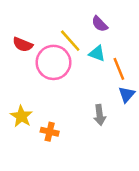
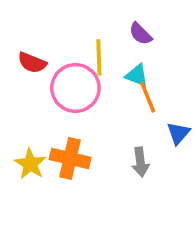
yellow line: (70, 41) -> (99, 57), turned 40
orange line: (119, 69) -> (148, 97), moved
orange cross: (50, 132) -> (70, 158), moved, size x1.5

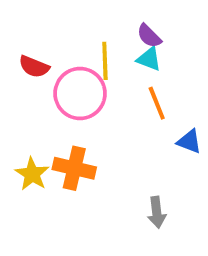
cyan triangle: (137, 75) -> (149, 59), moved
blue triangle: (178, 133) -> (189, 141), turned -50
gray arrow: (140, 162) -> (157, 212), moved

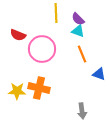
yellow line: (105, 61) -> (56, 13), moved
yellow star: (32, 174) -> (17, 91), turned -30

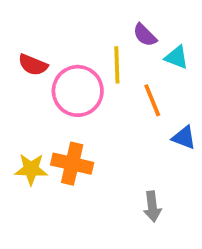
yellow line: (56, 13) -> (117, 65), moved
cyan triangle: (78, 31) -> (176, 57), moved

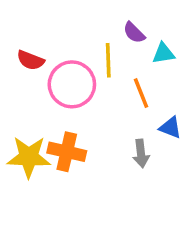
cyan triangle: (176, 57) -> (163, 53), turned -30
yellow star: (31, 169) -> (29, 157), size x1.4
gray arrow: (152, 207) -> (141, 153), moved

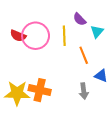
cyan triangle: (163, 53) -> (97, 32), turned -40
pink circle: (72, 84) -> (36, 36), moved

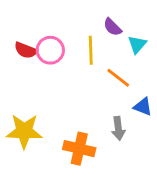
pink circle: (36, 36) -> (50, 50), size x0.7
orange line: (84, 55) -> (118, 78), turned -30
orange cross: (40, 90) -> (79, 149), moved

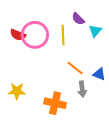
pink circle: (50, 50) -> (35, 35), size x1.4
orange line: (118, 78) -> (75, 68), moved
yellow star: (24, 131) -> (17, 91), size x0.7

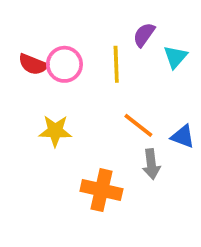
purple semicircle: (78, 19) -> (144, 35), turned 80
pink circle: (35, 35) -> (64, 64), size x0.7
yellow star: (17, 91) -> (55, 131), moved

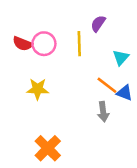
cyan triangle: (175, 57) -> (121, 58), moved
orange line: (138, 125) -> (107, 85), moved
orange cross: (101, 190) -> (48, 148), moved, turned 32

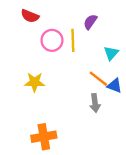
red semicircle: (23, 44) -> (30, 16), moved
pink circle: (44, 44) -> (52, 40), moved
orange cross: (48, 148) -> (44, 137), turned 35

